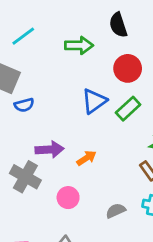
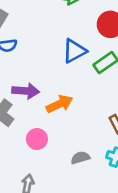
orange arrow: (86, 158) -> (60, 104), size x1.4

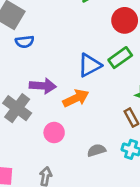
blue triangle: (74, 51) -> (89, 65), moved

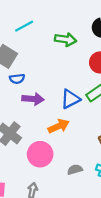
purple arrow: (43, 86) -> (33, 99), moved
pink circle: (54, 133) -> (40, 154), size x1.5

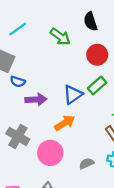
green arrow: (66, 39) -> (60, 37), turned 35
blue semicircle: (17, 79) -> (18, 82), turned 32

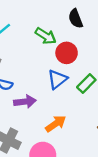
red circle: (97, 55) -> (67, 53), moved
blue triangle: (73, 95) -> (57, 79), moved

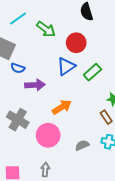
green arrow: (46, 36) -> (46, 29), moved

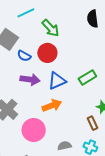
red circle: (76, 43) -> (47, 53), moved
blue triangle: (66, 66) -> (57, 81), moved
blue semicircle: (18, 68) -> (24, 56), moved

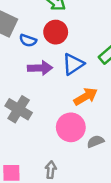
orange arrow: (52, 105) -> (86, 96), moved
pink circle: (34, 130) -> (71, 127), moved

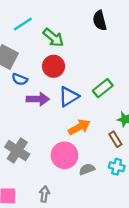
blue semicircle: (28, 40) -> (20, 79), moved
gray cross: (19, 109) -> (17, 151), moved

